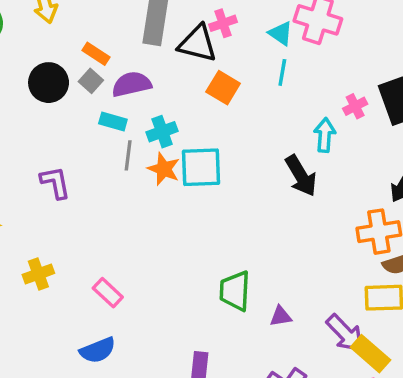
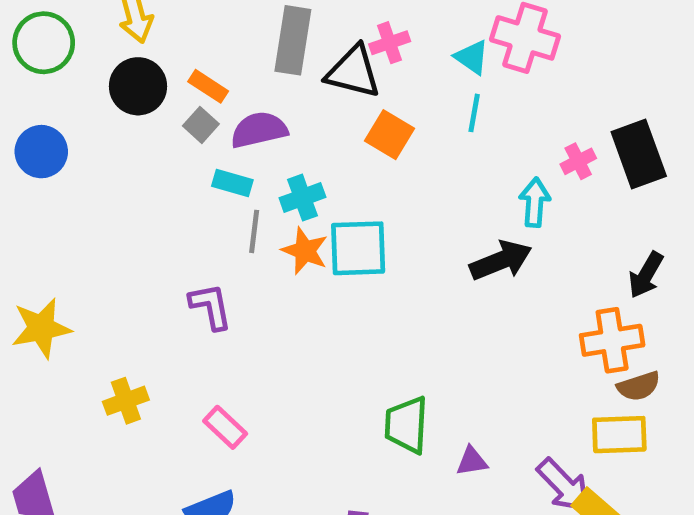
black circle: (49, 83) -> (138, 86), moved
black arrow: (301, 176) -> (501, 260), turned -81
purple L-shape: (55, 182) -> (211, 306), moved

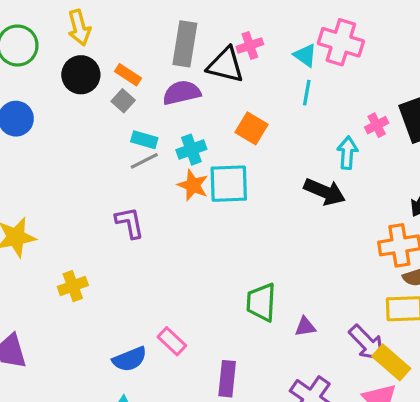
purple semicircle: (259, 130) -> (182, 93), moved
orange square: (390, 135) -> (252, 128), moved
gray line: (254, 231) -> (144, 161), moved, turned 56
black arrow: (501, 260) -> (325, 192), turned 45
pink rectangle: (225, 427) -> (172, 341), moved

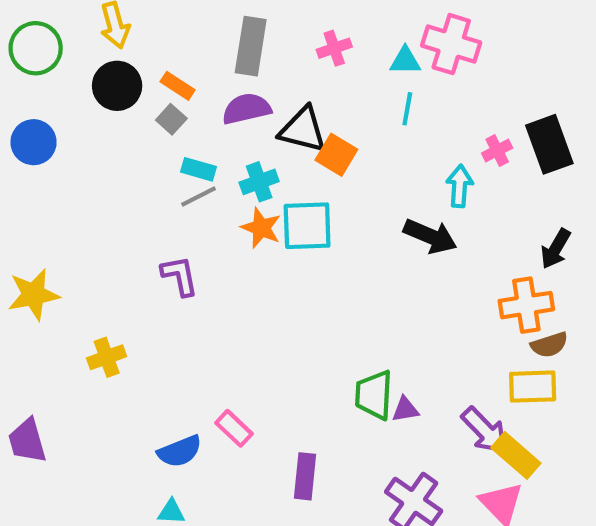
cyan triangle: (305, 55) -> (405, 61), turned -35
black triangle: (226, 65) -> (303, 130), moved
green trapezoid: (261, 302) -> (374, 395), moved

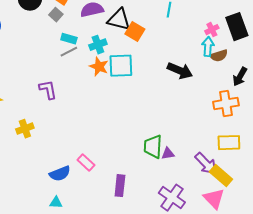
cyan arrow: (460, 186) -> (208, 47), moved
purple L-shape: (180, 276) -> (48, 90), moved
brown semicircle: (549, 345) -> (219, 56), moved

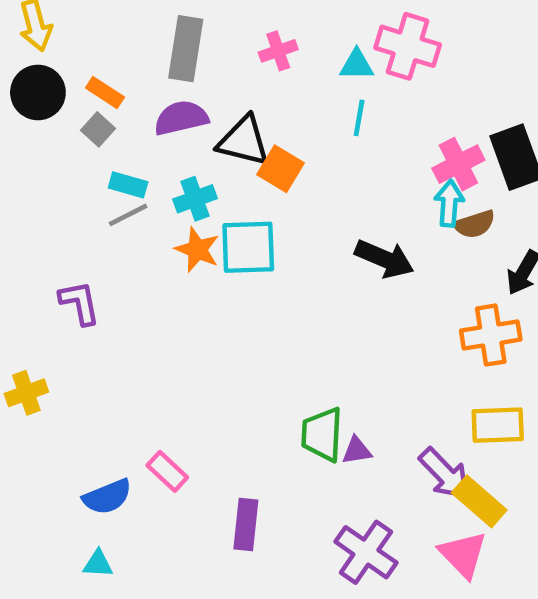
pink cross: (212, 30) -> (458, 164), size x1.5

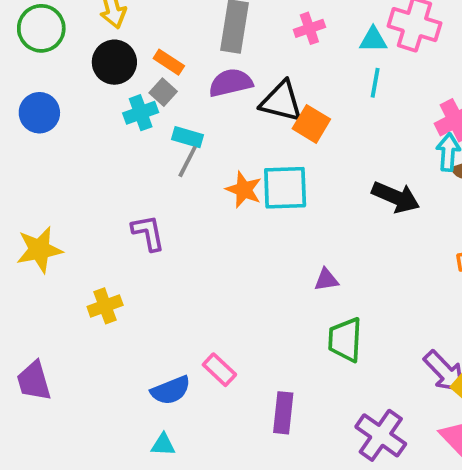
cyan cross: (195, 199) -> (141, 113), moved
gray line: (128, 215) -> (188, 161), turned -36
purple triangle: (357, 451) -> (326, 280), moved

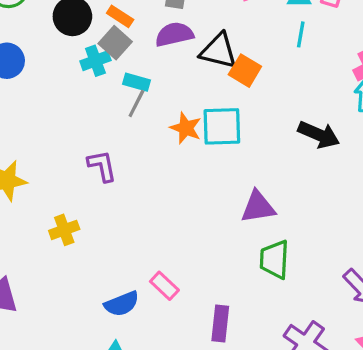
gray square: (163, 92) -> (115, 43), size x1.4
purple triangle: (326, 280) -> (258, 207), size x1.6

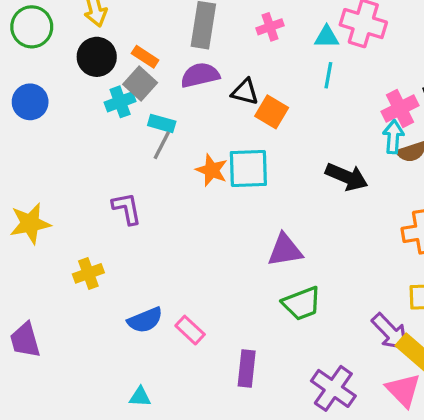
black triangle: (219, 51) -> (245, 92), size x0.7
green trapezoid: (274, 259) -> (302, 303), turned -114
blue semicircle: (122, 304) -> (145, 320), moved

